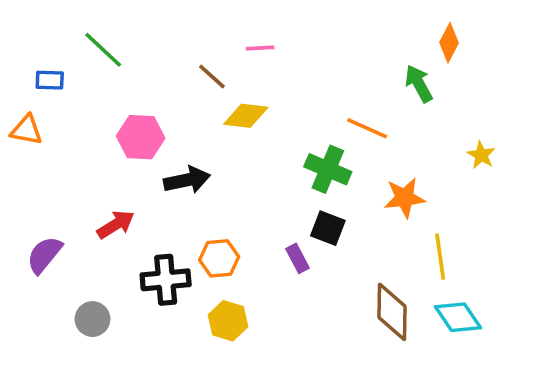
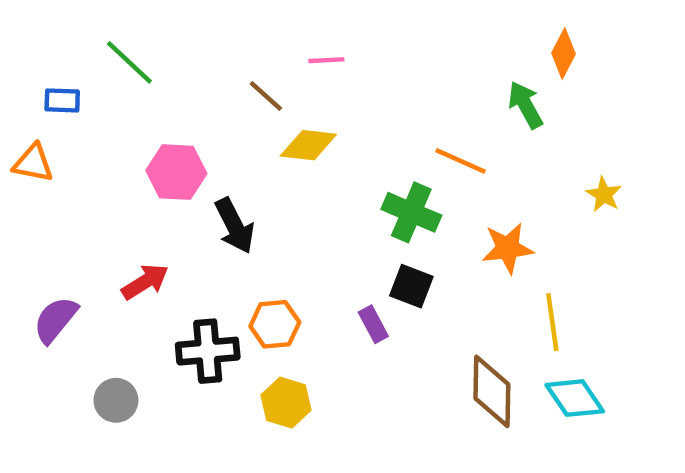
black arrow: (187, 180) -> (235, 226), turned 75

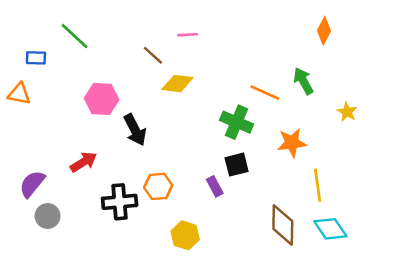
green arrow: (525, 105) -> (303, 81), moved
black square: (411, 286) -> (237, 165), turned -35
gray circle: (116, 400) -> (48, 216), moved
yellow hexagon: (286, 403) -> (185, 235), moved

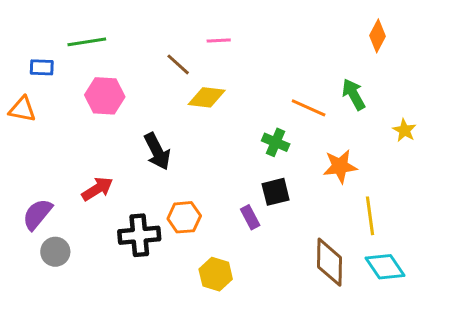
green line: (75, 36) -> (87, 42), turned -52
pink hexagon: (102, 99) -> (105, 96), moved
green cross: (237, 122) -> (276, 142), size x0.7

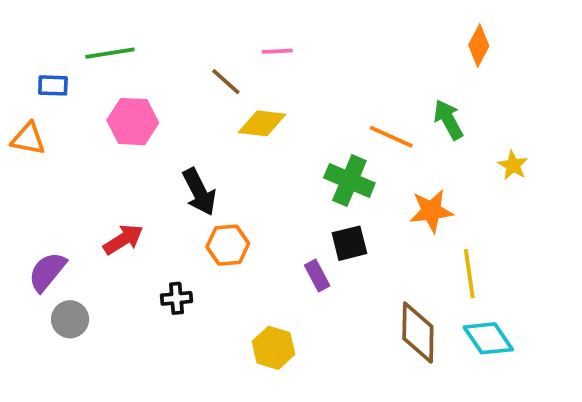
green cross: (276, 142) -> (349, 180), size x1.4
orange hexagon: (184, 217) -> (228, 245), moved
black cross: (139, 235) -> (176, 298), size x0.6

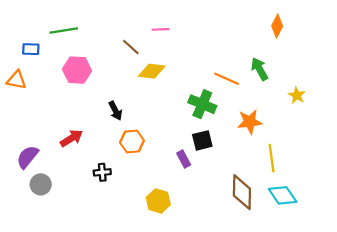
black arrow: (199, 192) -> (115, 111), size x0.7

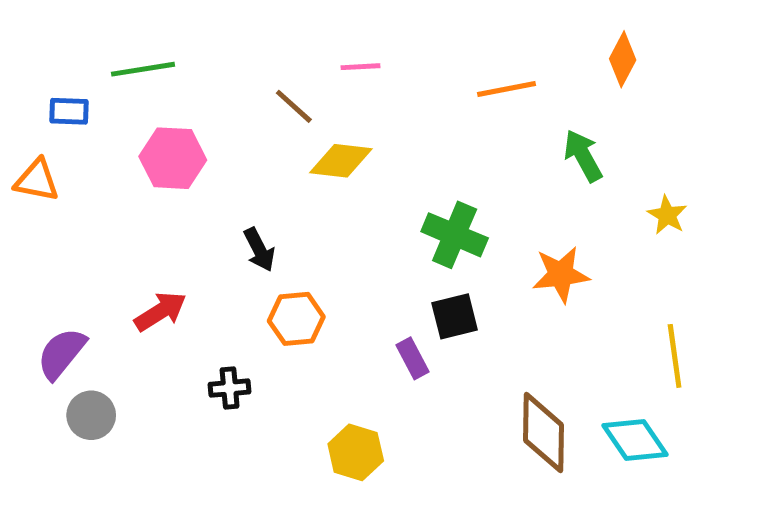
orange line: (227, 79) -> (506, 89), moved, turned -35
yellow line: (272, 158) -> (675, 356), moved

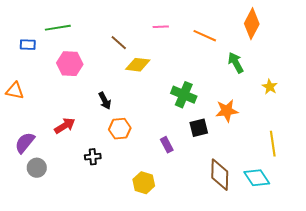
orange diamond: (623, 59) -> (252, 24), size x1.4
pink line: (361, 67) -> (161, 27), moved
orange line: (506, 89) -> (205, 36), turned 35
orange triangle: (37, 180) -> (15, 91), moved
black square: (455, 316) -> (199, 128), moved

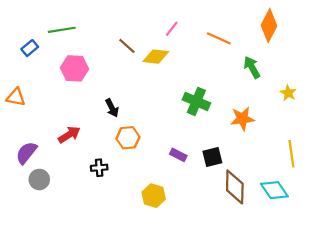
pink line: (161, 27) -> (172, 29), turned -49
blue rectangle: (28, 45) -> (30, 48), turned -42
yellow diamond: (138, 65) -> (156, 57), moved
black square: (199, 128) -> (212, 157), moved
purple rectangle: (167, 145) -> (178, 155), turned -35

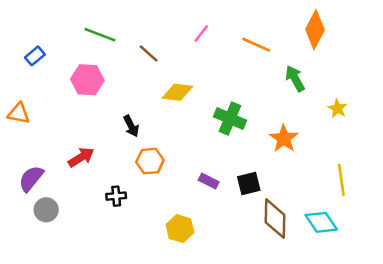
green line: (62, 30) -> (100, 35), moved, turned 30
yellow diamond: (156, 57) -> (177, 92), moved
orange star: (242, 119) -> (284, 139), turned -30

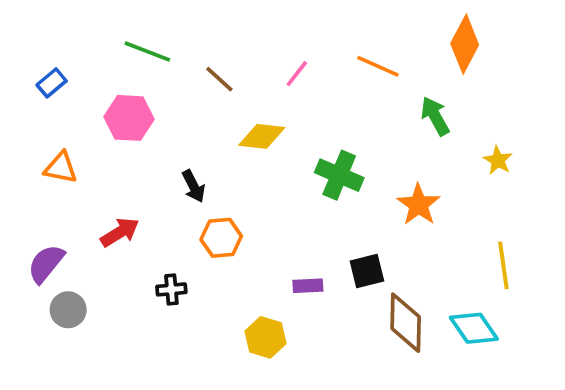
pink line: (201, 33) -> (297, 74), moved
orange triangle: (19, 114) -> (61, 168), moved
purple rectangle: (209, 181) -> (308, 286), moved, turned -30

